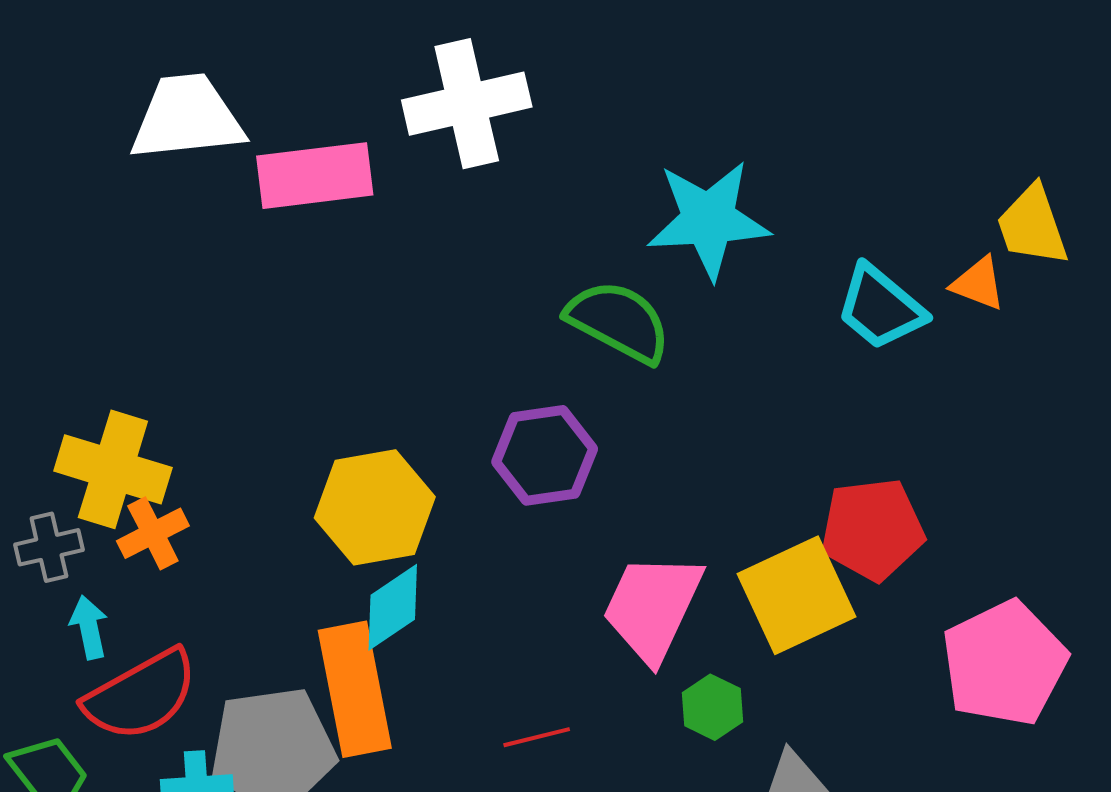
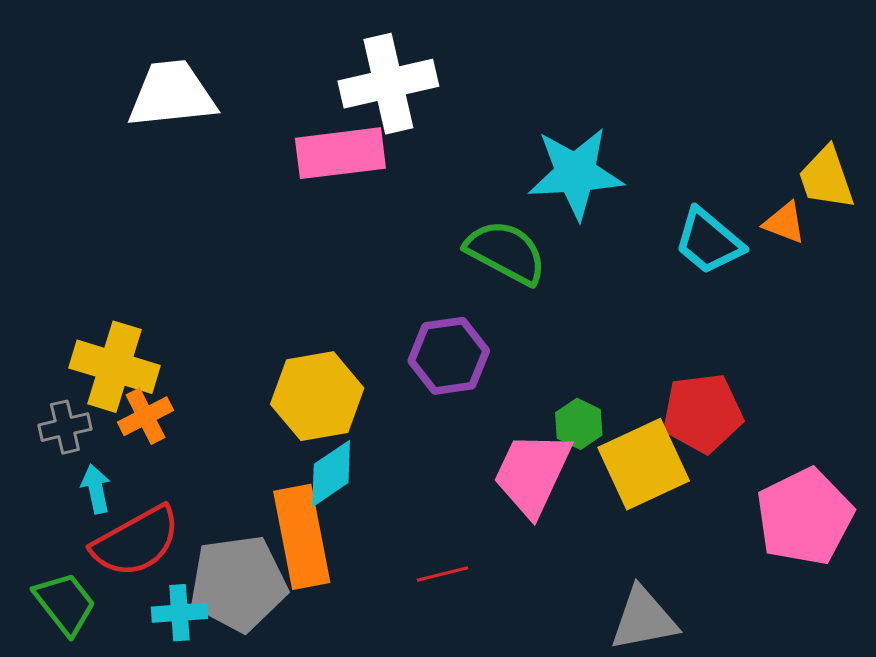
pink rectangle: (315, 176) -> (340, 153), moved
green hexagon: (713, 707) -> (579, 424), moved

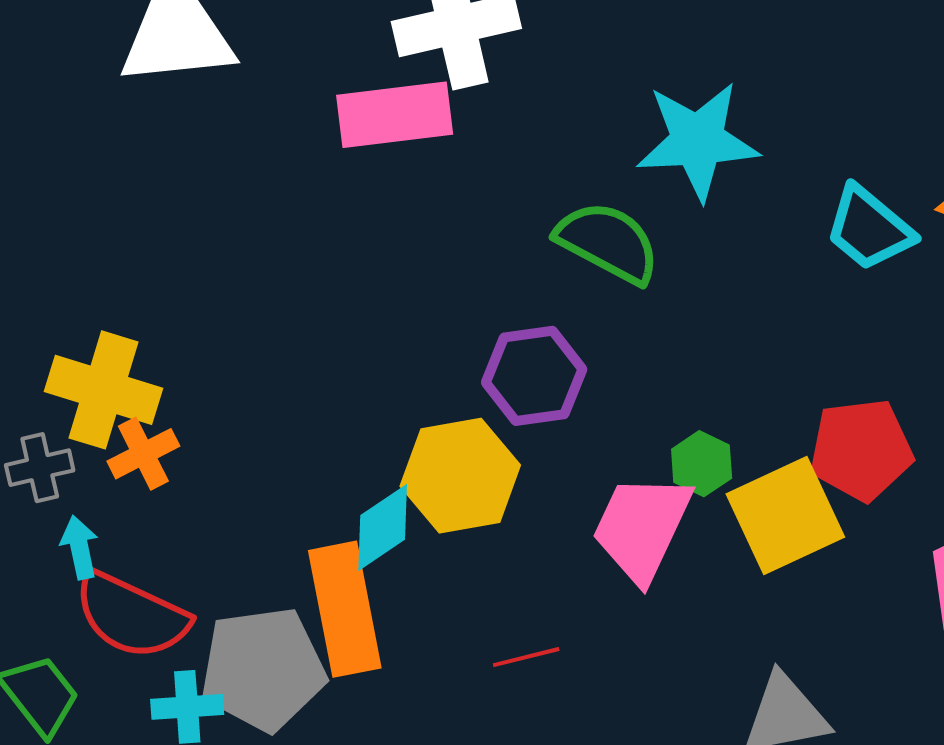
yellow hexagon: (317, 396) -> (460, 476), moved
red semicircle: (136, 542) -> (131, 615), turned 54

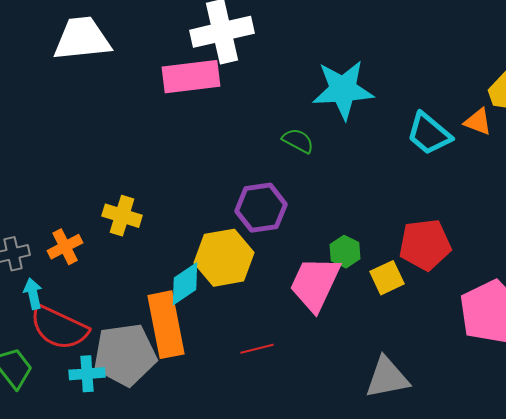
green semicircle: (608, 242) -> (298, 141), size x0.6
yellow cross: (103, 390) -> (122, 216), moved, size x0.7
yellow square: (785, 515) -> (387, 278), size x0.6

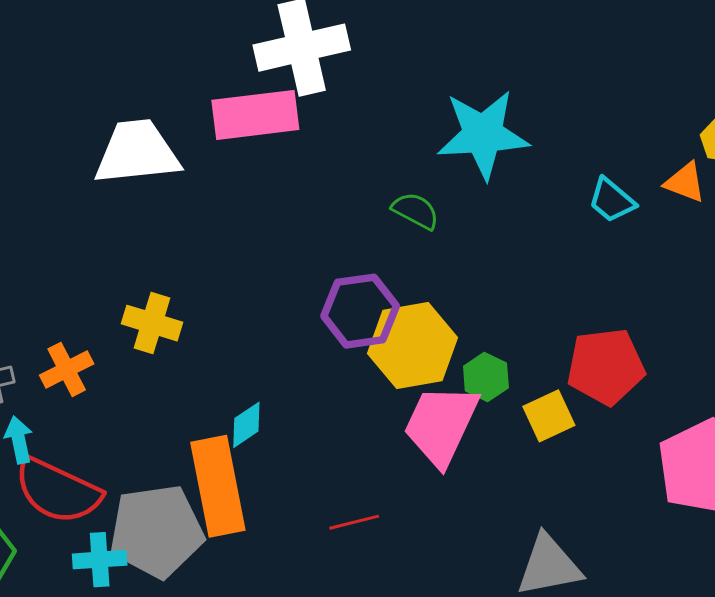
white trapezoid: (82, 39) -> (137, 152), moved
cyan trapezoid: (429, 134) -> (612, 200), size x0.7
yellow hexagon: (224, 258) -> (413, 345), moved
cyan diamond: (185, 284) -> (246, 425), size x0.7

